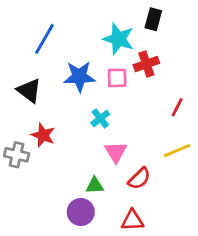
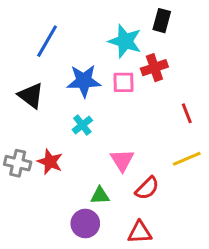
red line: (177, 107) -> (187, 113), turned -48
cyan cross: (100, 118) -> (82, 125), moved
red star: (43, 135) -> (50, 162), moved

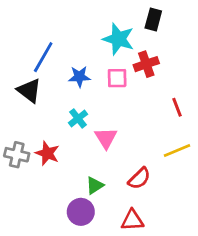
blue line: (47, 41) -> (43, 57), moved
blue star: (84, 81) -> (79, 77), size x0.7
pink triangle: (122, 160) -> (106, 138), moved
green triangle: (100, 196) -> (95, 185), turned -30

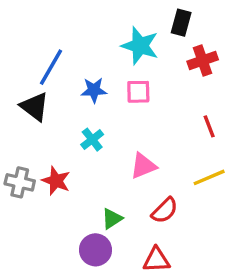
red cross: (146, 64) -> (203, 60), moved
pink triangle: (106, 138) -> (143, 166), moved, turned 40

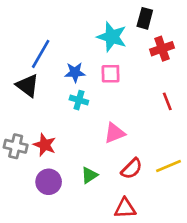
cyan cross: (92, 140) -> (79, 100), moved, turned -36
yellow line: (209, 177) -> (169, 166), moved
purple circle: (95, 250) -> (49, 182), moved

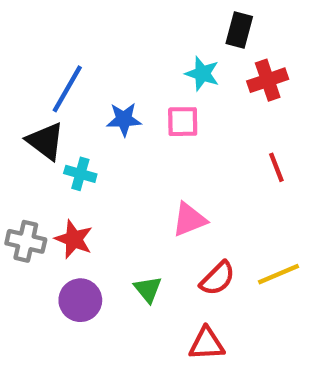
cyan star: (112, 37) -> (202, 74), moved, size x0.7
cyan cross: (79, 100) -> (80, 174), moved
green triangle: (89, 175) -> (148, 289), turned -36

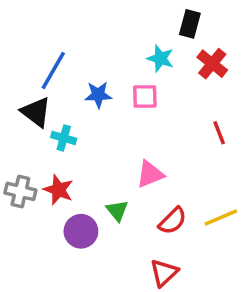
red cross: (268, 80) -> (212, 64), turned -32
green triangle: (148, 289) -> (117, 211), moved
purple circle: (80, 300) -> (81, 231), moved
red triangle: (207, 344) -> (164, 273), turned -40

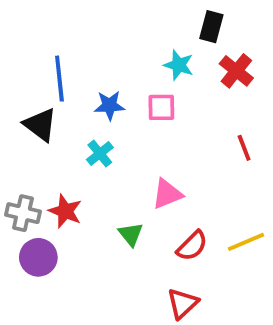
blue line: (53, 71) -> (59, 79), turned -36
cyan cross: (64, 138) -> (100, 154), moved, turned 35
purple circle: (81, 231) -> (38, 257), moved

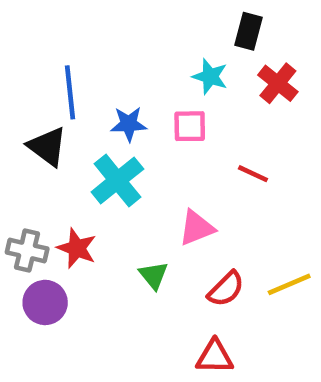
red line: (244, 148) -> (253, 174), moved, turned -44
cyan cross: (100, 154) -> (117, 180), size x1.6
red triangle: (183, 303) -> (215, 357), turned 44

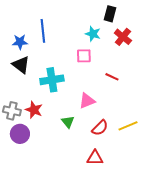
blue line: (70, 92) -> (43, 31), moved
blue star: (129, 124) -> (20, 42), moved
cyan cross: (117, 180) -> (52, 80), turned 30

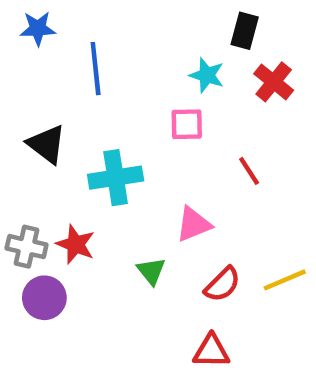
blue star: (20, 42) -> (38, 29), moved
red line: (112, 77) -> (249, 171), turned 32

